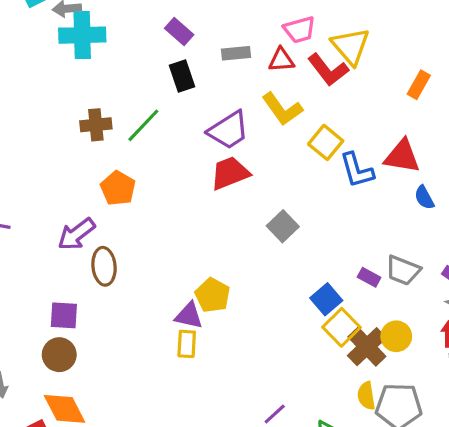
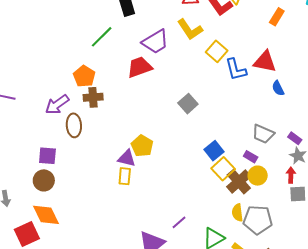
brown cross: (96, 125) -> (93, 97), moved
red trapezoid: (230, 173) -> (140, 67), moved
purple rectangle: (369, 277) -> (251, 157), moved

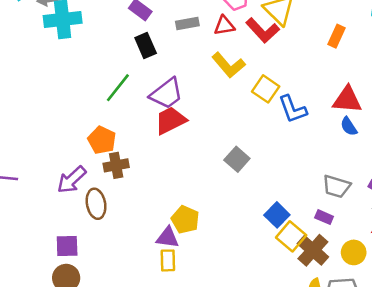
purple trapezoid: (155, 42) -> (166, 94), moved
red triangle: (265, 62) -> (347, 100), moved
yellow circle: (258, 176) -> (354, 252), moved

